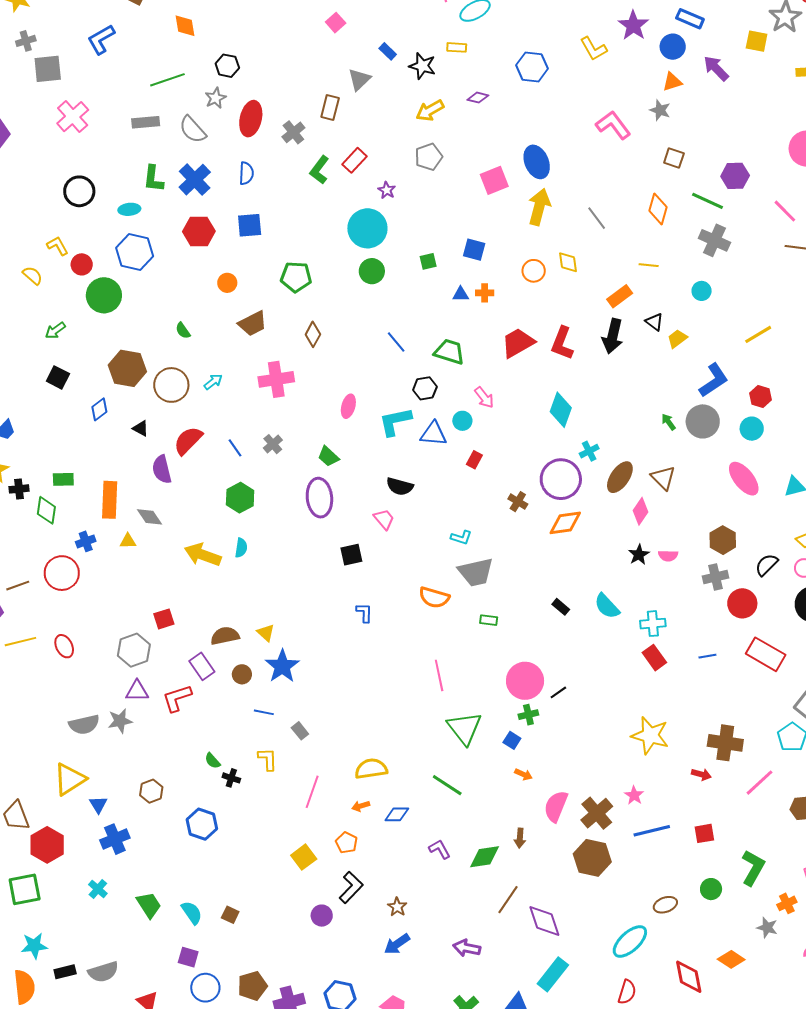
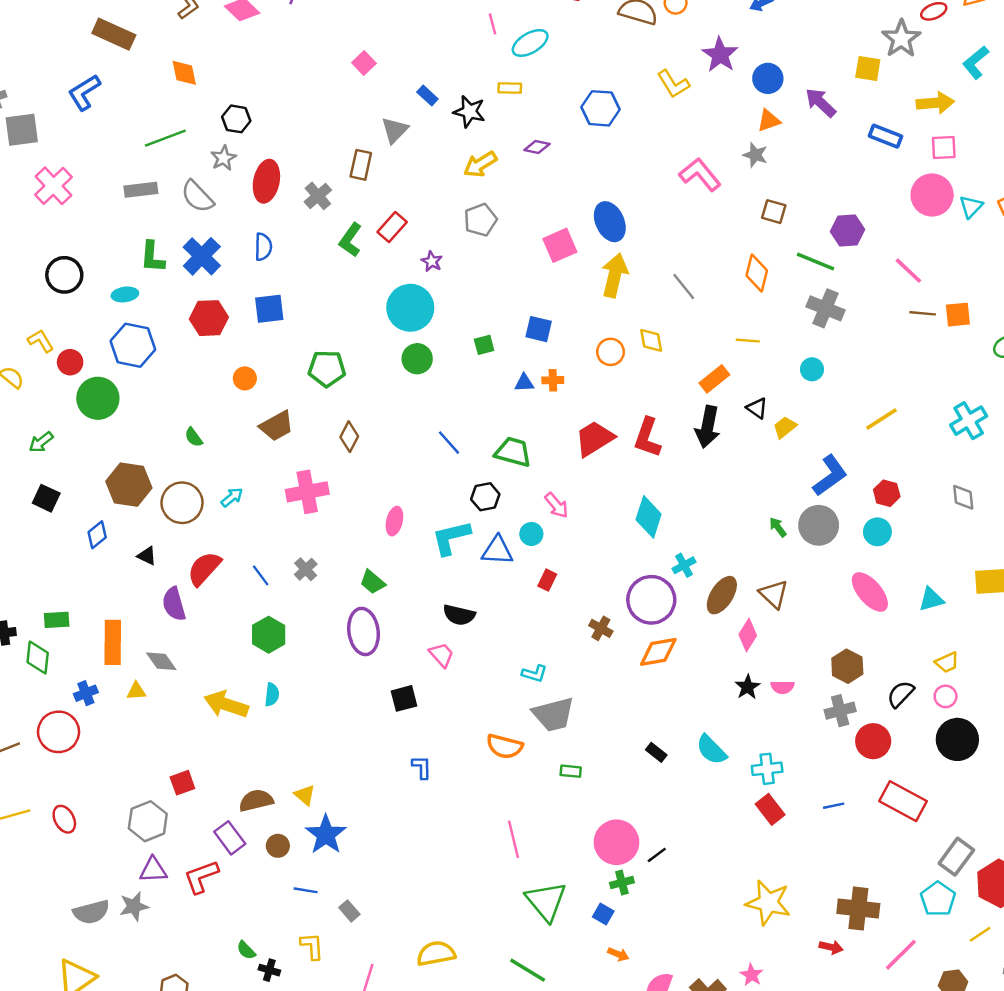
blue rectangle: (690, 19) -> (885, 136), moved

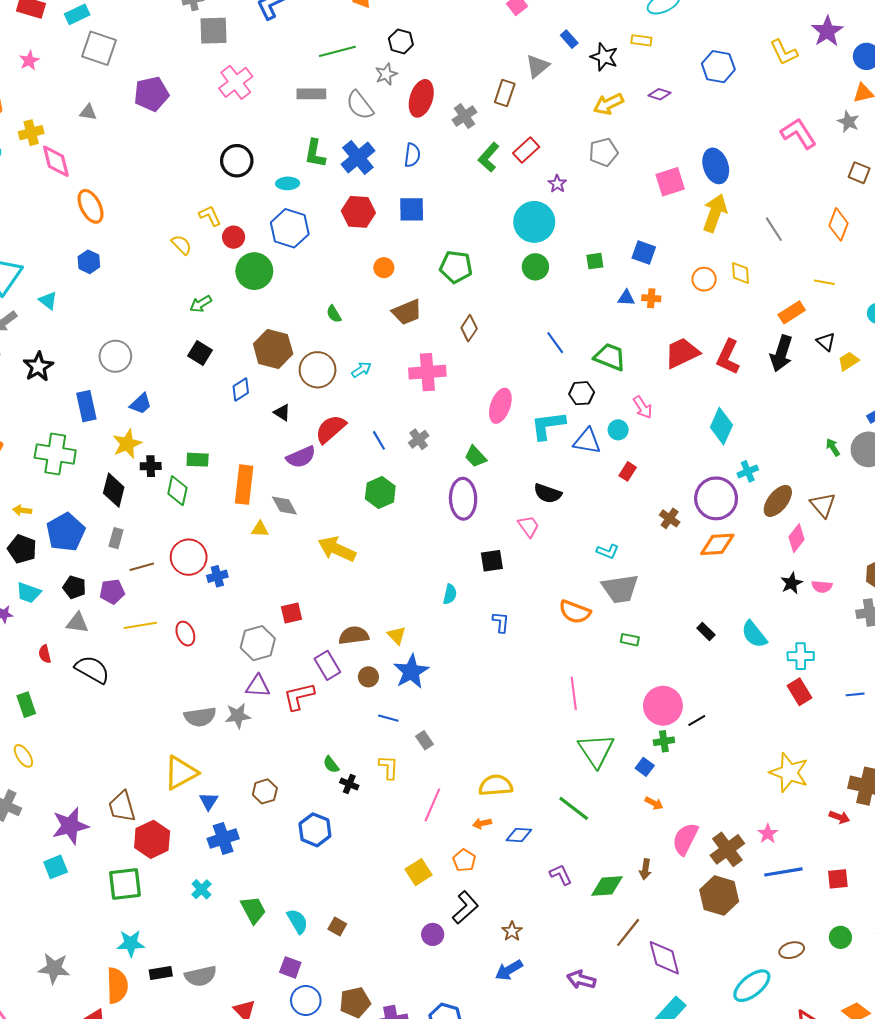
pink ellipse: (394, 521) -> (500, 406), size x1.4
purple semicircle: (174, 604) -> (301, 457), turned -104
blue cross: (86, 693) -> (217, 576), moved
cyan semicircle: (272, 695) -> (450, 594), moved

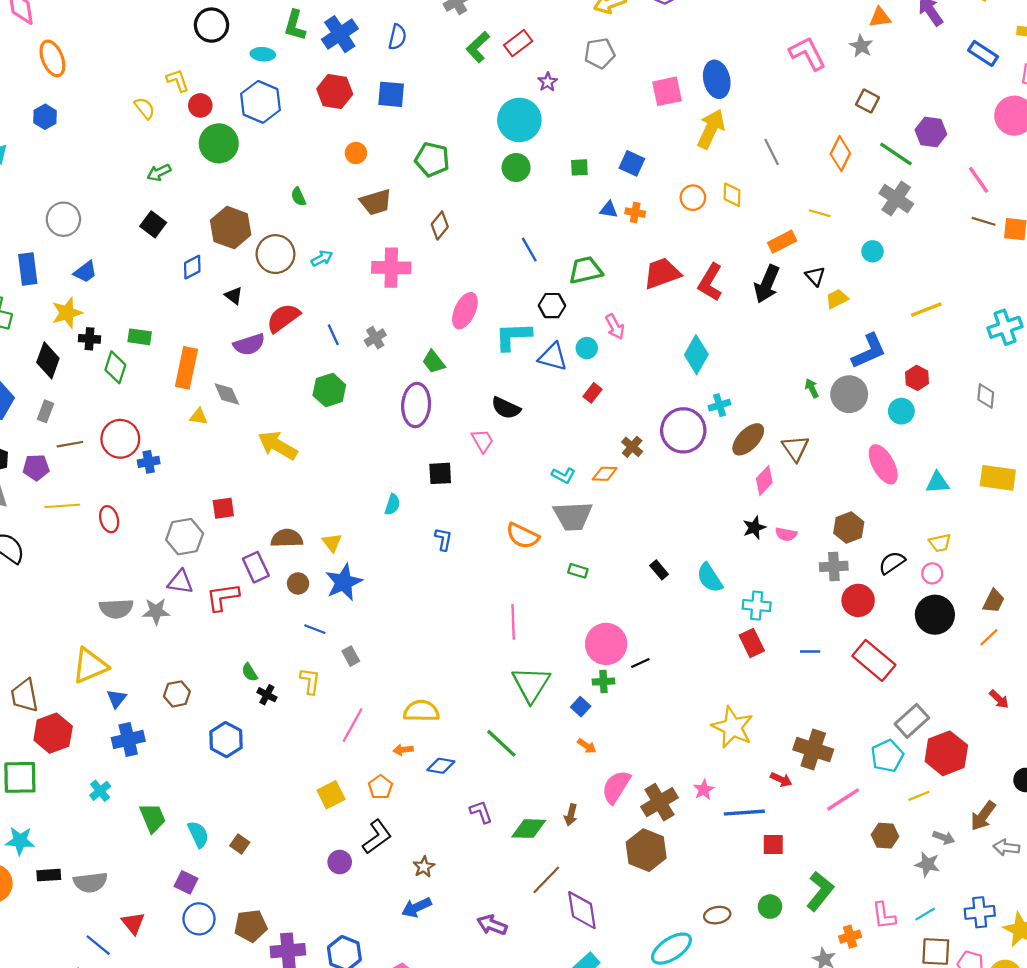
green trapezoid: (610, 357) -> (586, 270), turned -40
orange diamond: (717, 544) -> (605, 474), moved, size x0.7
blue line: (783, 872) -> (744, 813), moved

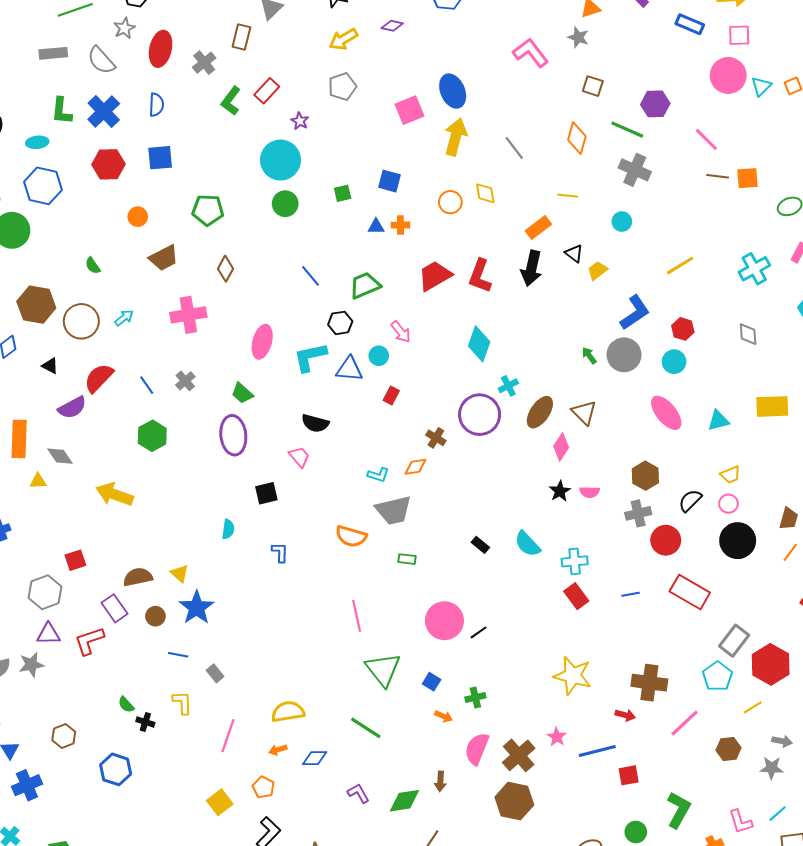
green cross: (603, 682) -> (475, 697), moved

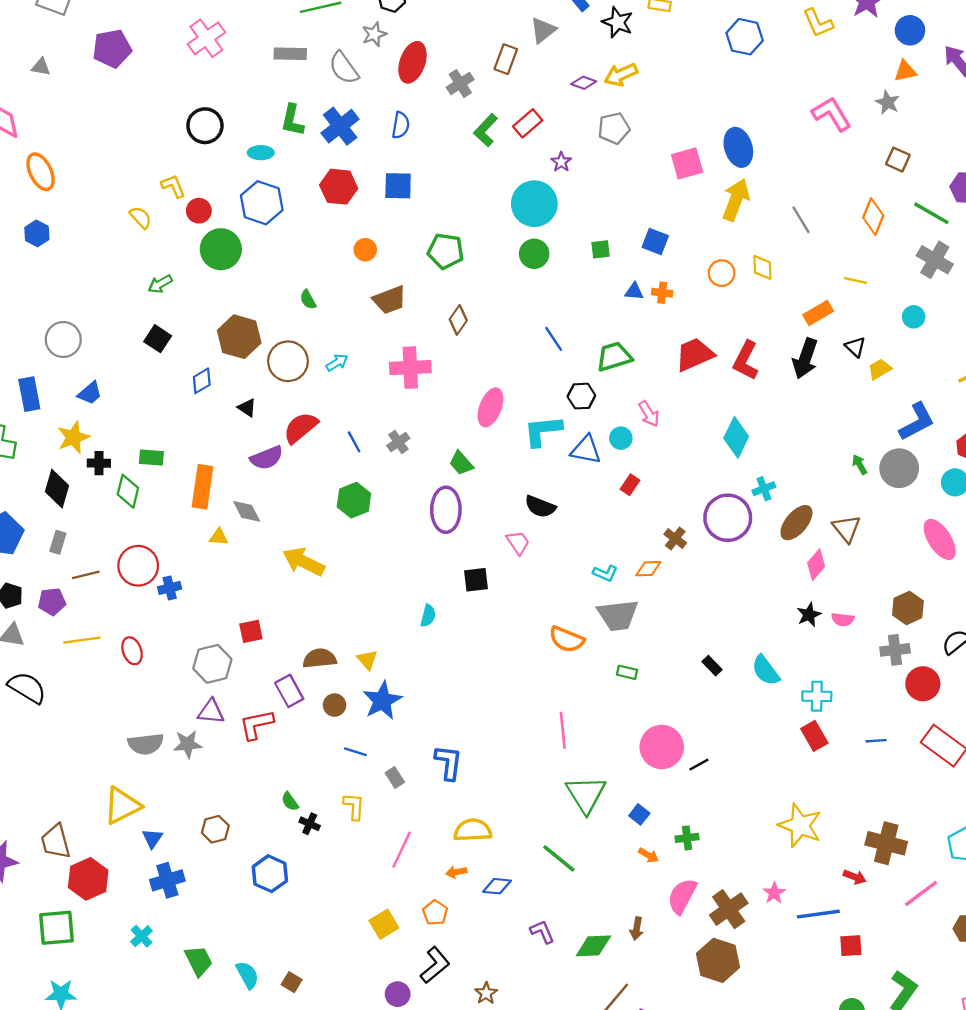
purple diamond: (392, 26) -> (584, 83), moved
blue L-shape: (280, 552) -> (448, 763), moved, size x1.5

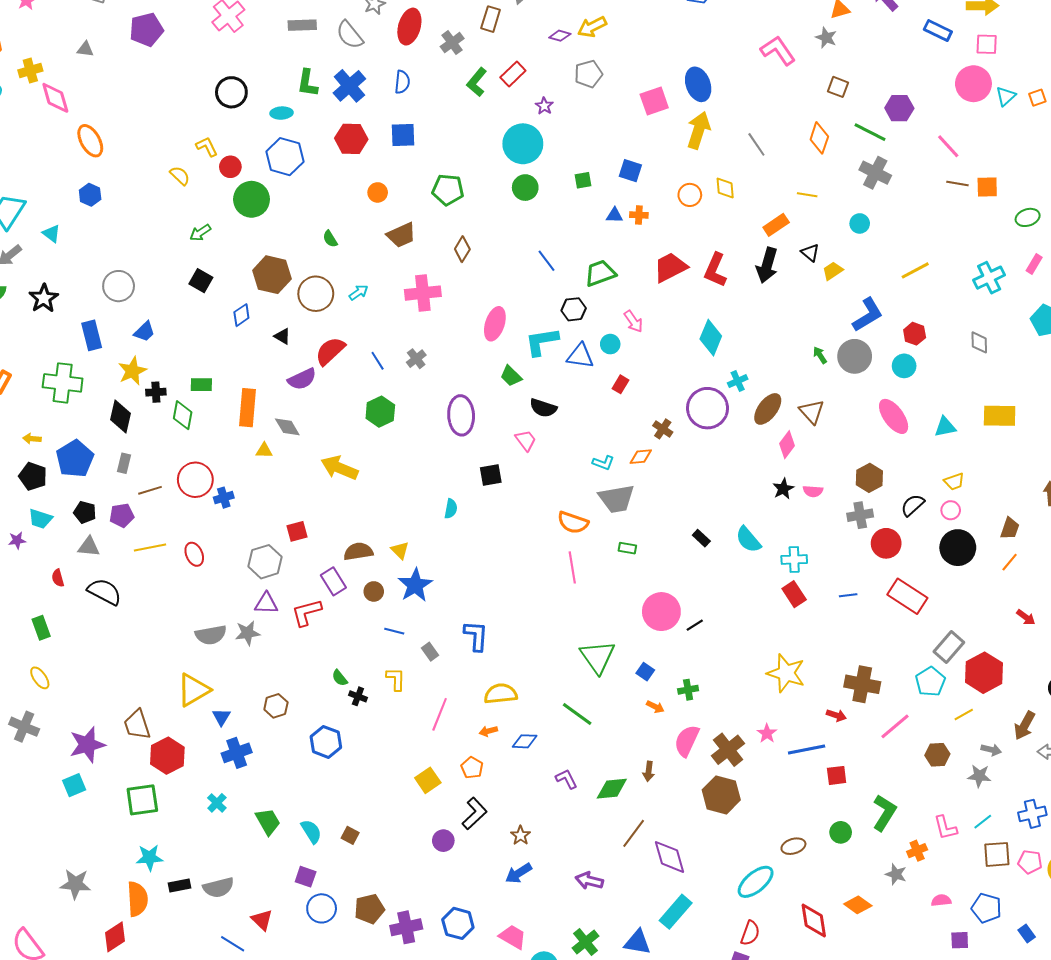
green trapezoid: (461, 463) -> (511, 376), moved
pink line: (563, 730) -> (572, 567), moved

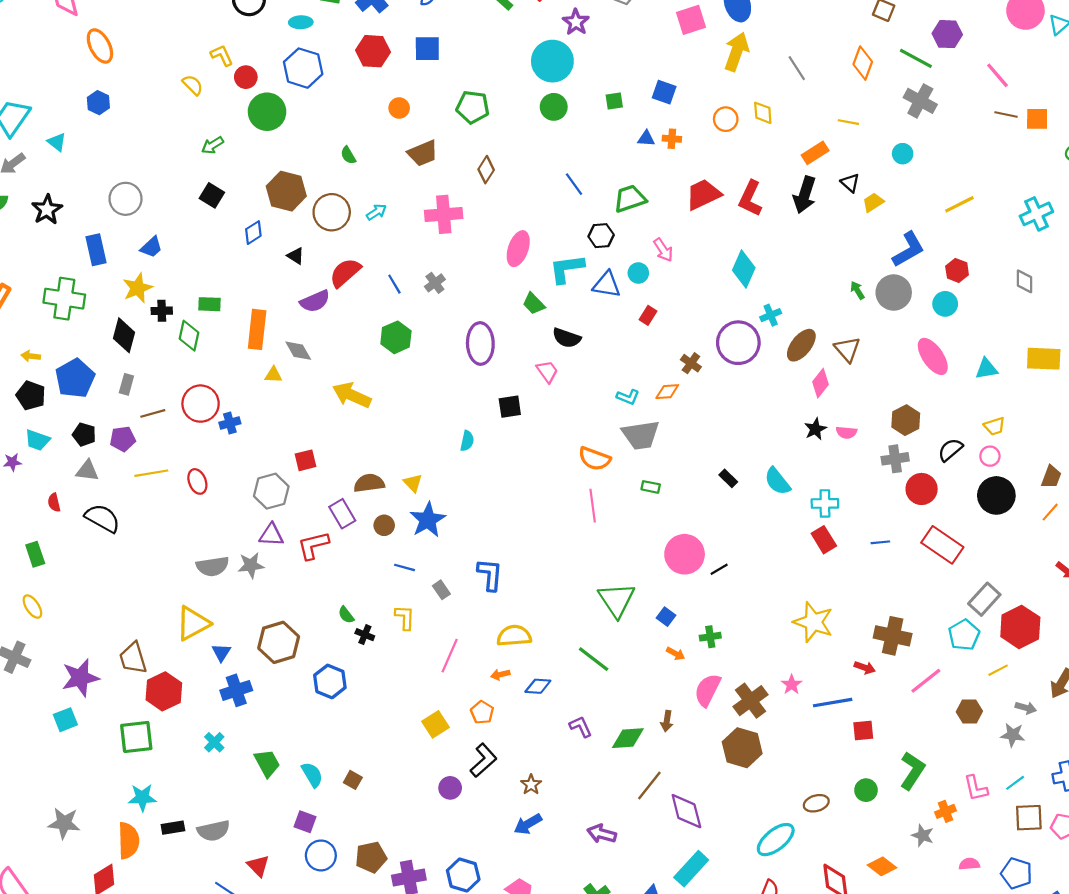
purple star: (544, 106) -> (576, 22), size x1.4
brown hexagon: (276, 706) -> (279, 642), size x1.6

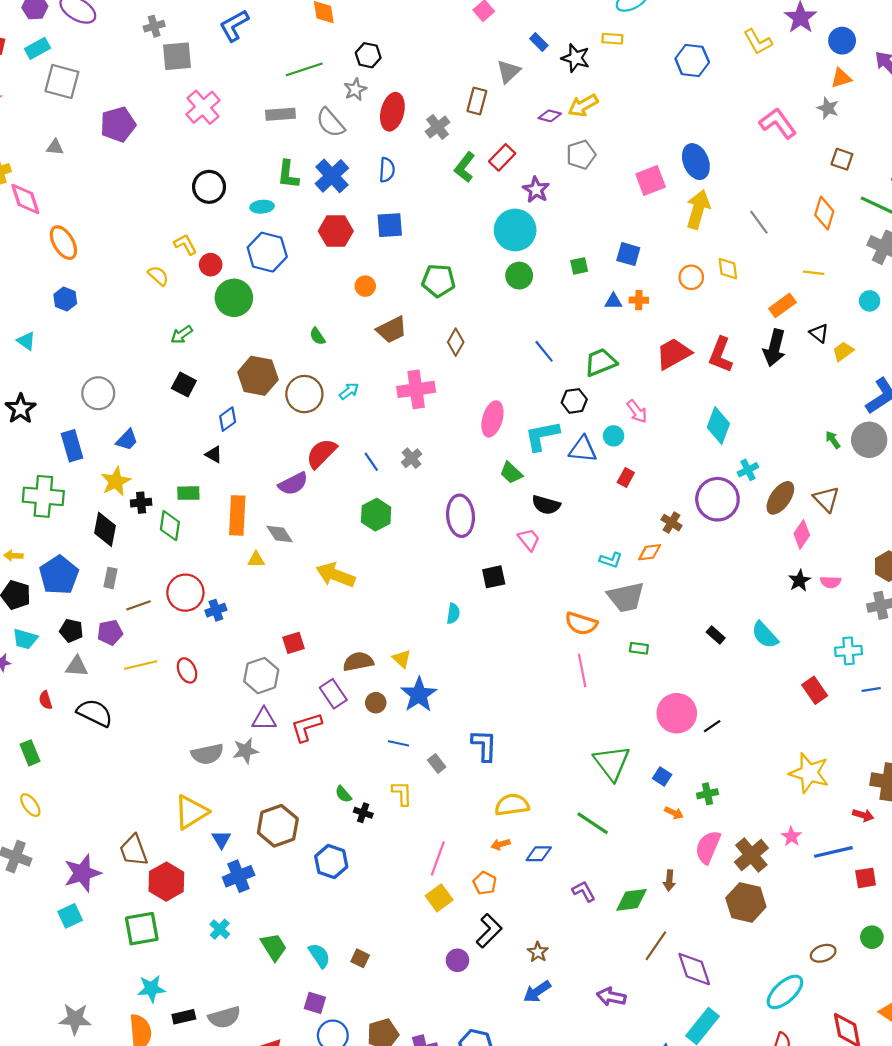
black triangle: (296, 256) -> (214, 454), moved
cyan cross: (825, 503) -> (848, 651), moved
pink line: (450, 656) -> (438, 858), moved

